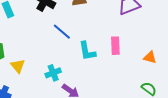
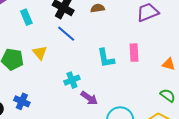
blue line: (62, 32) -> (66, 34), moved
yellow triangle: (18, 66) -> (40, 53), moved

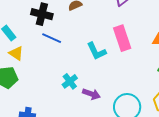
yellow triangle: (40, 53) -> (16, 53), moved
pink rectangle: (134, 53) -> (122, 38), size x1.4

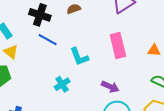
cyan L-shape: (96, 51) -> (79, 57), moved
purple arrow: (91, 94) -> (110, 87), moved

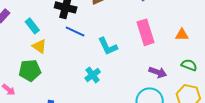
purple arrow: (110, 87) -> (158, 72), moved

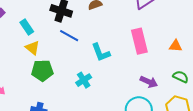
green pentagon: (30, 70) -> (42, 71), moved

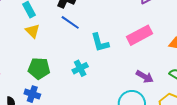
pink rectangle: (139, 41) -> (140, 35), turned 70
green pentagon: (42, 71) -> (39, 68), moved

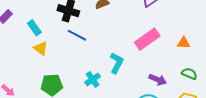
cyan L-shape: (100, 43) -> (117, 63), moved, turned -130

